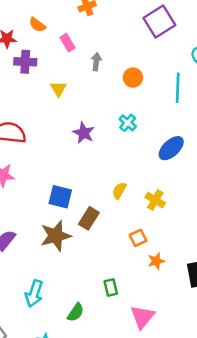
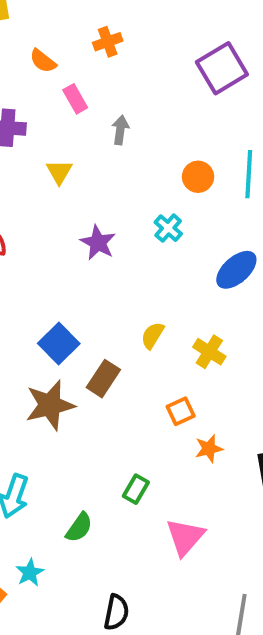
orange semicircle: (37, 25) -> (43, 61), moved
orange circle: (133, 78) -> (198, 177), moved
blue square: (60, 197) -> (59, 343), turned 30
green rectangle: (111, 288) -> (136, 489), turned 42

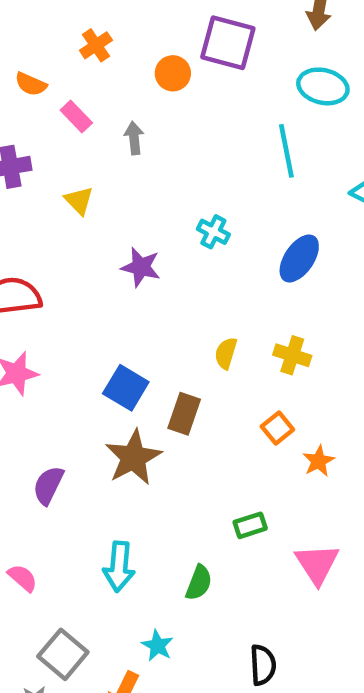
purple square: (222, 68) -> (228, 43), turned -30
orange circle: (198, 177) -> (173, 73), moved
green rectangle: (136, 489) -> (250, 525), turned 56

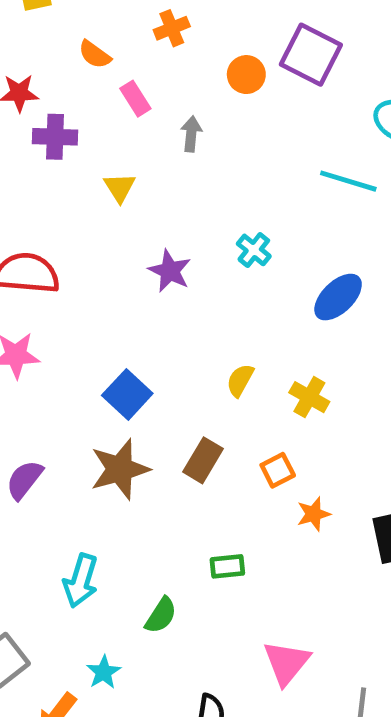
cyan line: (286, 151) -> (348, 181), turned -74
brown rectangle: (184, 414) -> (203, 460), moved
pink triangle: (317, 564) -> (286, 663), moved

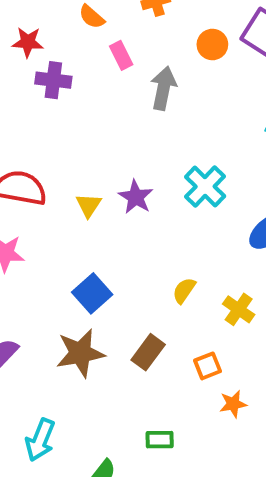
gray arrow: (191, 134) -> (163, 88), size x1.5
yellow triangle: (120, 187) -> (89, 205), moved
cyan cross: (254, 250) -> (205, 187), size x1.5

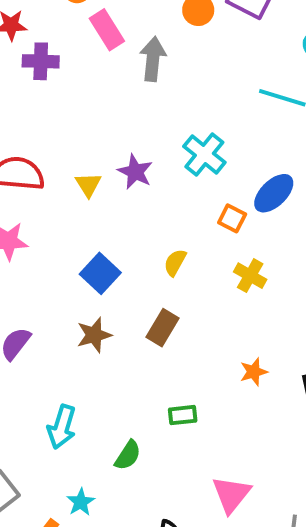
pink rectangle: (121, 55) -> (107, 30), size x1.4
yellow semicircle: (184, 290) -> (175, 262), moved
brown star: (80, 353) -> (94, 335), size x0.7
orange square: (207, 366) -> (232, 218), moved, turned -36

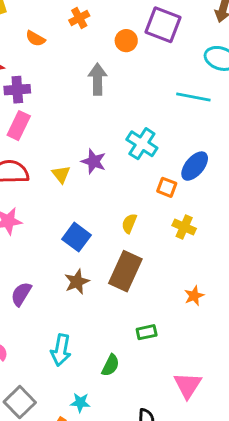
pink rectangle: (107, 30) -> (19, 126), moved, turned 64
brown rectangle: (163, 328) -> (125, 271), size x1.5
cyan star: (81, 502) -> (80, 403), turned -30

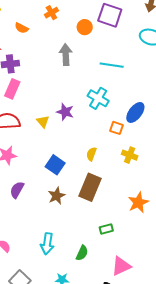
cyan line: (193, 97) -> (112, 65), moved
purple semicircle: (21, 294) -> (17, 190), moved
orange star: (194, 296) -> (138, 203), size x1.5
pink triangle: (188, 385) -> (121, 266), moved, turned 35

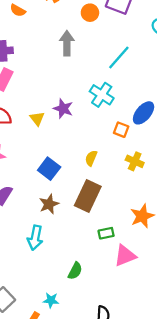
cyan line: (112, 65) -> (119, 58), turned -60
green rectangle: (106, 229) -> (106, 233), moved
cyan arrow: (47, 244) -> (35, 238), moved
pink triangle: (121, 266) -> (125, 256), moved

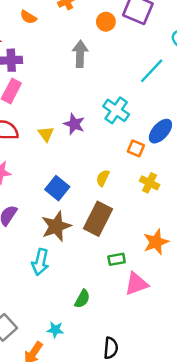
cyan line: (119, 58) -> (152, 71), moved
brown star: (49, 204) -> (56, 226), size x1.4

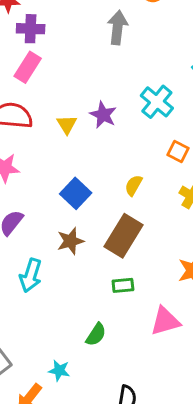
brown star: (56, 226) -> (70, 241), size x0.7
green rectangle: (117, 259) -> (123, 285), moved
cyan arrow: (40, 262) -> (31, 275), moved

